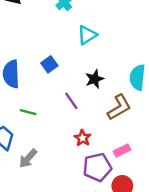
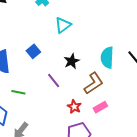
red star: (83, 138) -> (74, 107), moved
pink rectangle: (122, 150) -> (100, 107), moved

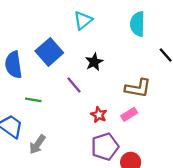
blue square: (33, 51) -> (49, 52), size x1.6
cyan semicircle: (107, 58) -> (137, 24), moved
brown L-shape: (94, 83) -> (138, 88), moved, turned 45

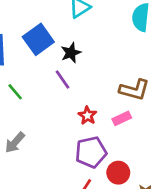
black star: (94, 62) -> (71, 53), moved
green line: (33, 100) -> (15, 92), turned 35

